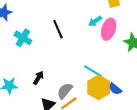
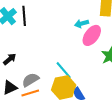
black line: (58, 29) -> (24, 16), moved

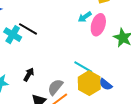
black line: (24, 16) -> (28, 29), turned -36

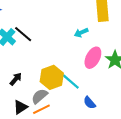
pink ellipse: (98, 25) -> (93, 58), moved
yellow hexagon: (89, 83) -> (52, 77), moved

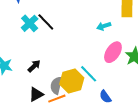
yellow hexagon: (52, 77) -> (72, 81), moved
gray semicircle: (40, 96) -> (56, 85), turned -42

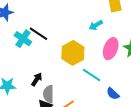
yellow hexagon: (72, 81) -> (73, 53), moved
gray semicircle: (56, 85) -> (48, 94), moved

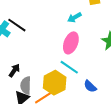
pink ellipse: (111, 49) -> (71, 43), moved
yellow hexagon: (73, 53) -> (55, 83), moved

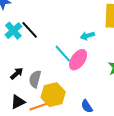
cyan line: (69, 67) -> (63, 54), moved
gray semicircle: (26, 85) -> (35, 79), moved

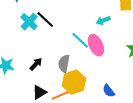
pink ellipse: (78, 60) -> (96, 45), turned -55
gray semicircle: (35, 79) -> (64, 64), moved

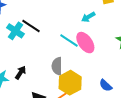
black arrow: (36, 64) -> (20, 73), moved

